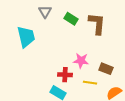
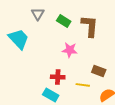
cyan trapezoid: (26, 37) -> (19, 39), turned -30
pink star: (81, 61) -> (70, 50), moved

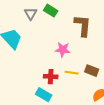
green rectangle: (64, 21) -> (51, 11), moved
yellow line: (83, 85) -> (72, 73), moved

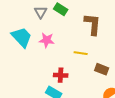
pink star: (63, 50) -> (47, 40), moved
yellow line: (72, 73) -> (81, 53), moved

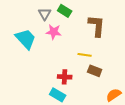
pink star: (47, 40) -> (54, 32), moved
brown rectangle: (102, 69) -> (95, 71), moved

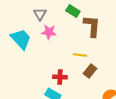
green rectangle: (65, 11) -> (73, 11), moved
brown rectangle: (95, 71) -> (90, 71), turned -72

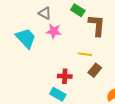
gray triangle: (40, 14) -> (45, 13), turned -32

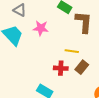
gray triangle: (45, 13) -> (20, 10), moved
red cross: (65, 76) -> (61, 68), moved

